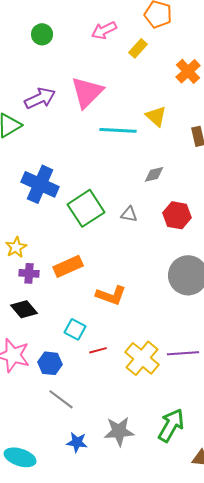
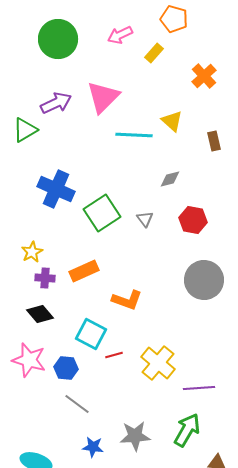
green circle: (42, 34) -> (58, 39), size x1.8
gray triangle: (129, 214) -> (145, 219), turned 42
cyan square: (75, 329) -> (91, 334), size x1.4
purple line: (183, 353) -> (199, 388), moved

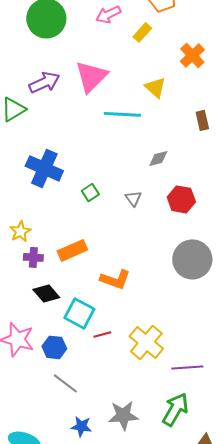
yellow triangle: (172, 121) -> (155, 87), moved
green square: (102, 213) -> (90, 192), size x0.5
black diamond: (40, 314) -> (46, 293), moved

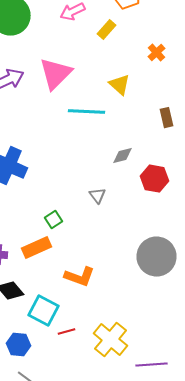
orange cross: (192, 55) -> (156, 53), size x0.7
green square: (90, 192) -> (54, 220), moved
red hexagon: (181, 199) -> (154, 179), moved

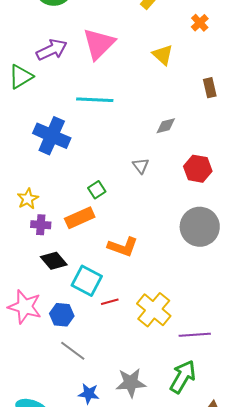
cyan line: (86, 112) -> (95, 100), moved
red hexagon: (154, 179) -> (198, 169), moved

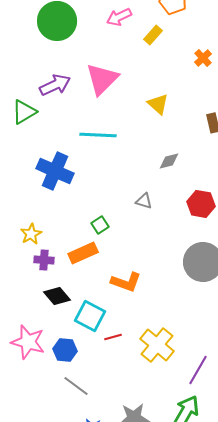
yellow triangle: (163, 55) -> (158, 104), moved
gray triangle: (141, 166) -> (144, 201), turned -36
purple line: (195, 335) -> (198, 370), turned -56

